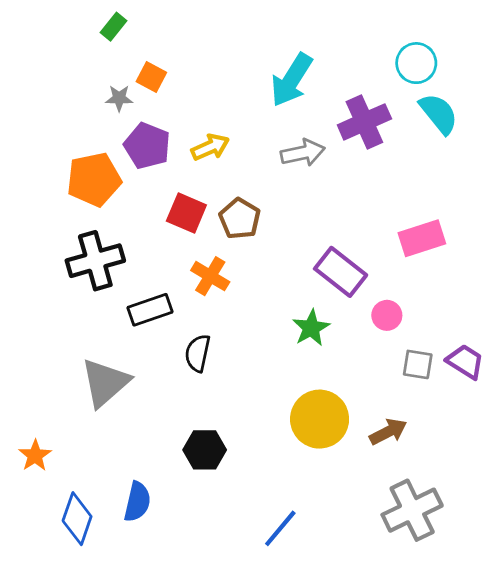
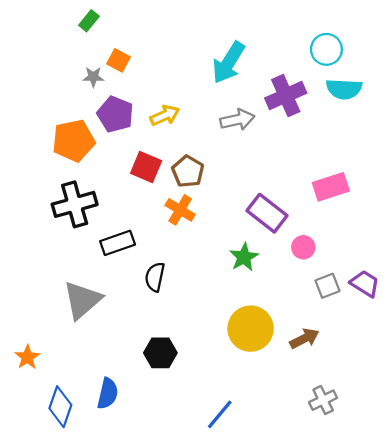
cyan semicircle: (439, 114) -> (344, 89), turned 132
orange cross: (210, 276) -> (180, 210), moved
gray square: (418, 364) -> (327, 286), turned -30
gray cross: (412, 510) -> (323, 400), size x0.6

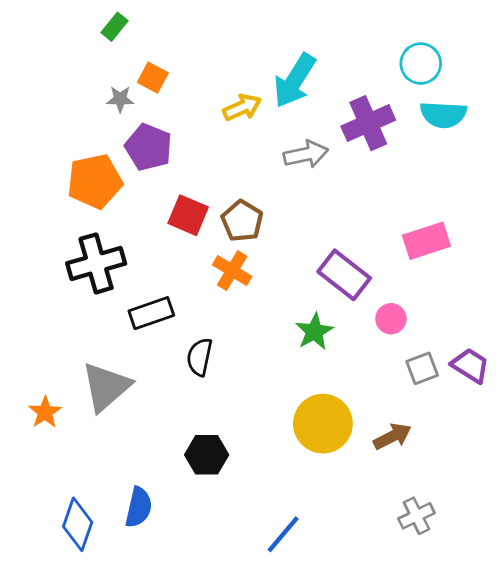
yellow arrow: (165, 115) -> (242, 107), moved
orange star: (27, 357) -> (45, 412), moved

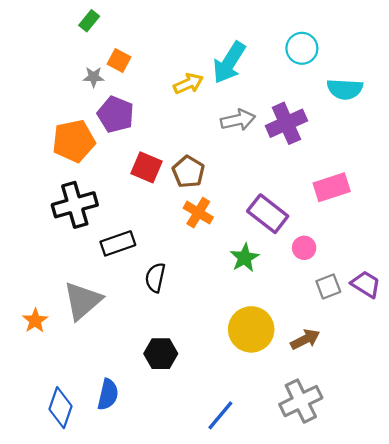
cyan circle: (421, 64) -> (302, 48), moved
purple cross: (368, 123) -> (286, 123), moved
orange cross: (232, 271) -> (198, 213), moved
gray cross: (416, 516) -> (301, 401), moved, size x1.5

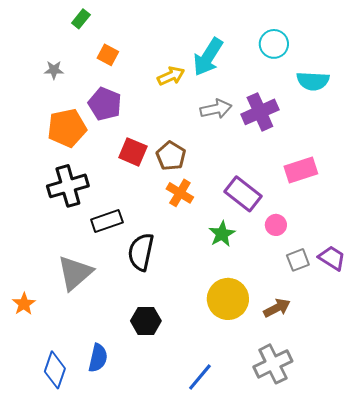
gray star: (94, 77) -> (54, 70), moved
black semicircle: (155, 278) -> (141, 252), size x1.4
orange star: (35, 321) -> (24, 304), moved

